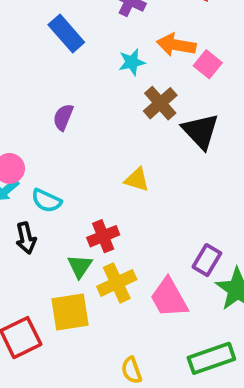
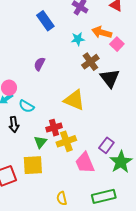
yellow triangle: (137, 180) -> (74, 100), size x1.6
yellow cross: (117, 283) -> (66, 141), moved

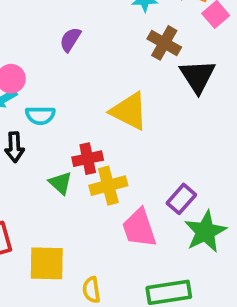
brown cross: (90, 62) -> (164, 43), turned -30
cyan semicircle: (26, 106) -> (40, 115), turned -35
green triangle: (40, 142) -> (60, 183), turned -32
yellow square: (33, 165) -> (47, 263), moved

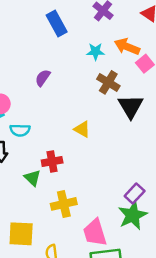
yellow triangle: (129, 111) -> (82, 129), size x0.6
yellow cross: (108, 186) -> (64, 204), moved
purple rectangle: (181, 199) -> (135, 193), moved
pink trapezoid: (139, 228) -> (95, 233), moved

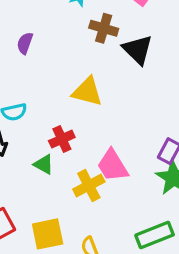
yellow triangle: (82, 129) -> (87, 92), size x1.5
pink trapezoid: (95, 233) -> (113, 166), moved

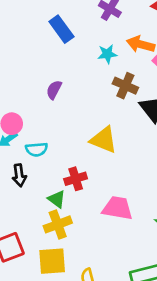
pink trapezoid: (113, 166) -> (117, 208), turned 124
yellow cross: (89, 185) -> (58, 224), moved

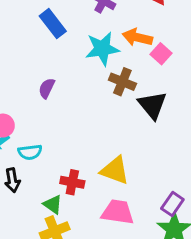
cyan star: (107, 54) -> (102, 49), size x1.6
yellow triangle: (104, 140) -> (115, 170), moved
red cross: (76, 179) -> (72, 182), turned 30

